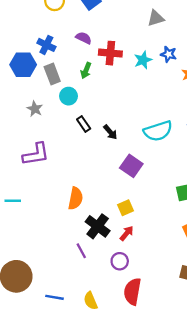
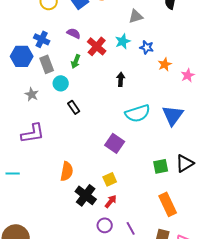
red cross: (110, 53) -> (97, 46), turned 36
cyan star: (143, 60) -> (123, 41), moved
black arrow: (110, 132) -> (121, 79), moved, turned -136
purple line: (81, 251) -> (131, 228), moved

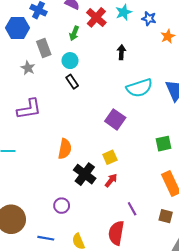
gray rectangle: (47, 64) -> (44, 48), moved
cyan circle: (61, 83) -> (70, 61), moved
purple circle: (105, 225) -> (62, 206), moved

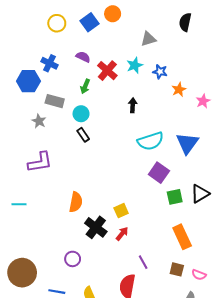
gray rectangle: (44, 48) -> (55, 101), turned -54
purple square: (115, 119) -> (159, 173), moved

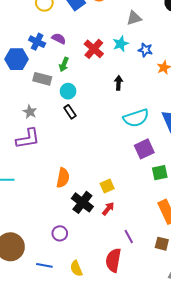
purple semicircle: (83, 57) -> (59, 39), moved
green arrow: (85, 86) -> (64, 64), moved
gray star: (39, 121) -> (30, 112), moved
purple square: (159, 173) -> (144, 149), turned 30

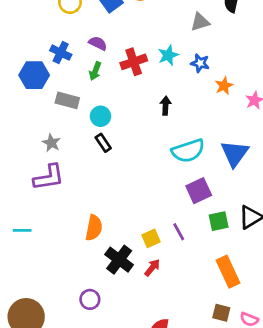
gray triangle: (134, 18) -> (200, 22), moved
purple semicircle: (59, 39) -> (98, 43), moved
red cross: (94, 49) -> (134, 62), turned 30
green arrow: (64, 64) -> (95, 71), moved
purple line: (129, 236) -> (179, 232), moved

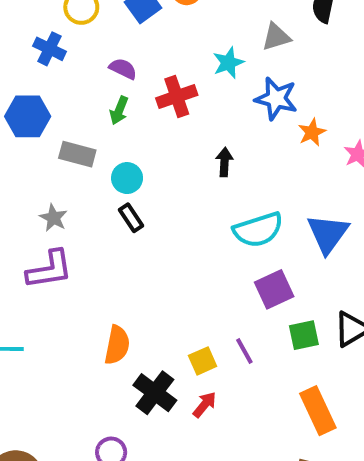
blue cross: (61, 53) -> (49, 49), moved
cyan star: (168, 55) -> (228, 63), moved
blue star: (200, 63) -> (276, 98), size x1.5

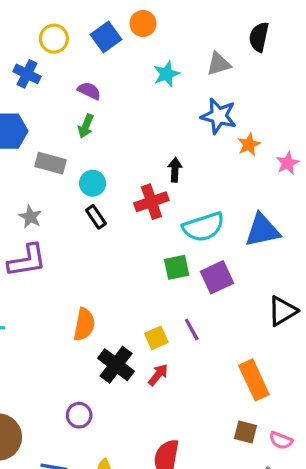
cyan star: (228, 63) -> (167, 74), moved
red cross: (177, 97) -> (151, 202), moved
blue triangle: (328, 234) -> (262, 230), turned 42
green square: (304, 335) -> (177, 267), moved

